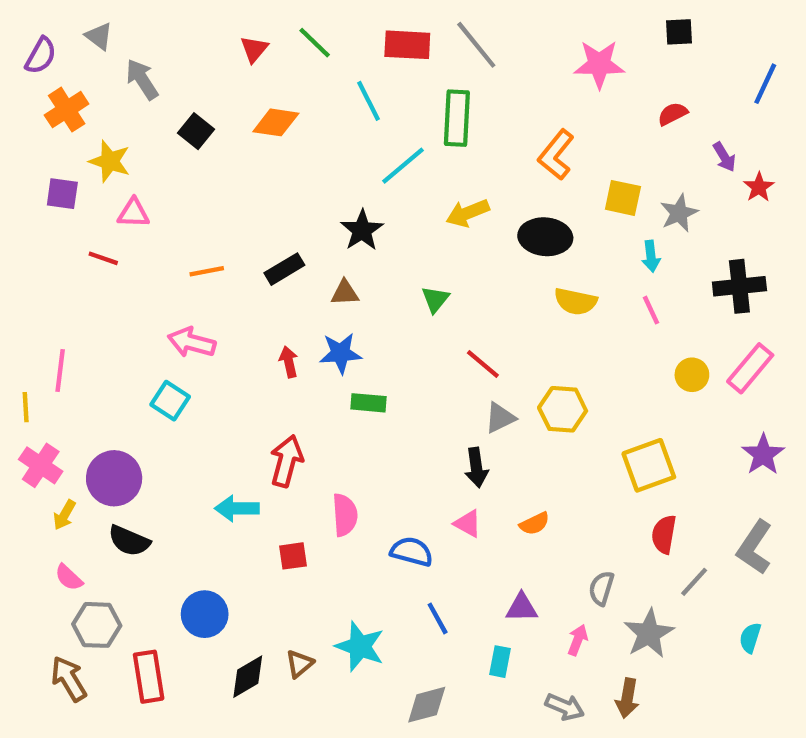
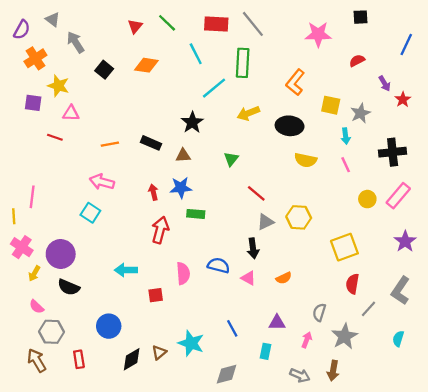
black rectangle: (284, 269) -> (151, 143), turned 54
red arrow: (287, 461) -> (160, 230), moved
blue semicircle: (412, 552) -> (219, 265), moved
red rectangle: (149, 677) -> (79, 359), size x0.7

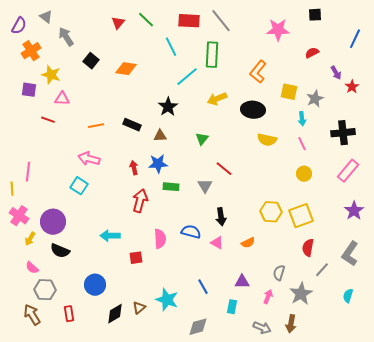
orange diamond: (146, 65) -> (126, 69), moved
yellow circle: (367, 199) -> (304, 174), moved
yellow hexagon: (299, 217) -> (271, 212), moved
gray triangle: (265, 222) -> (205, 186), moved, turned -35

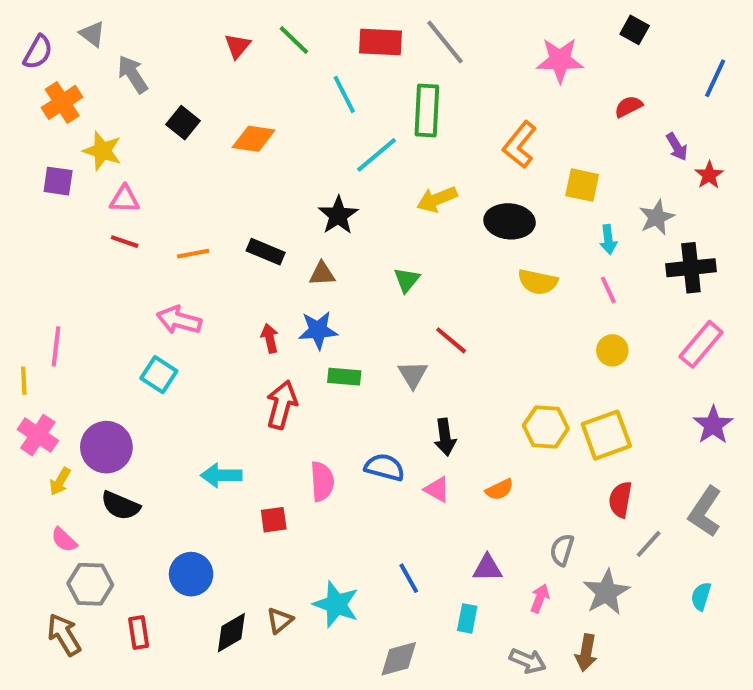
black square: (315, 15) -> (635, 30), turned 32
gray star: (315, 99) -> (657, 217), moved
red line: (48, 120) -> (125, 242), moved

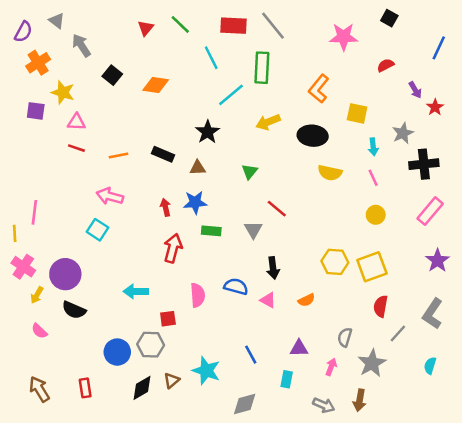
gray hexagon: (90, 584) -> (151, 345), moved

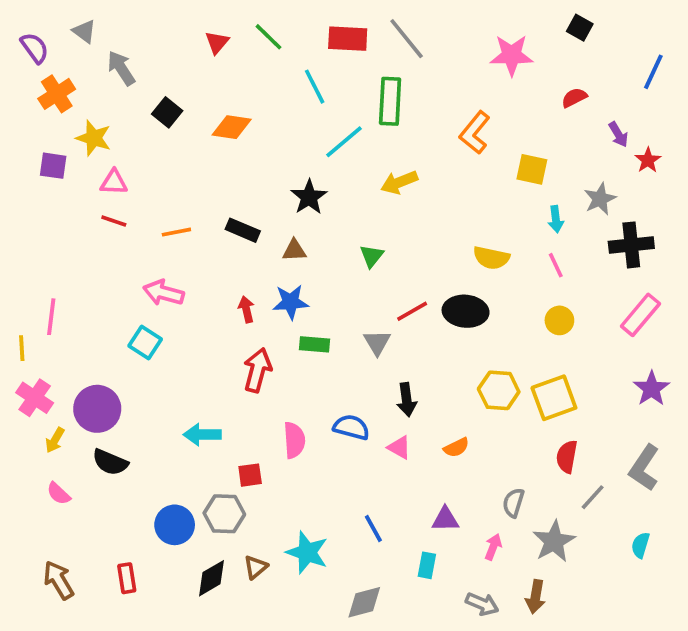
purple semicircle: (23, 32) -> (35, 48), turned -65
black ellipse: (313, 136) -> (466, 311), moved
red line: (277, 209) -> (412, 311), turned -70

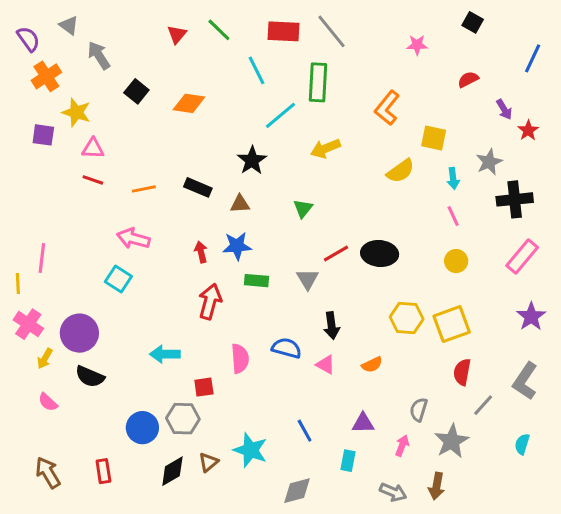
pink star: (512, 55) -> (417, 45), size x0.6
yellow semicircle: (491, 258) -> (401, 171), moved, turned -48

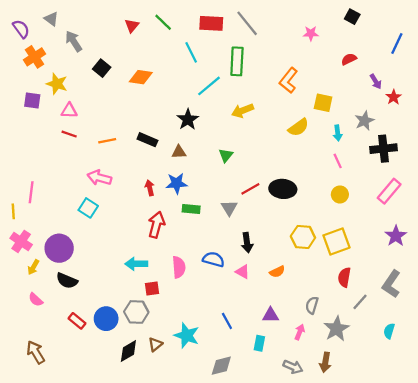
cyan arrow: (165, 354) -> (136, 264), moved
red rectangle: (103, 471) -> (77, 321), moved, turned -42

